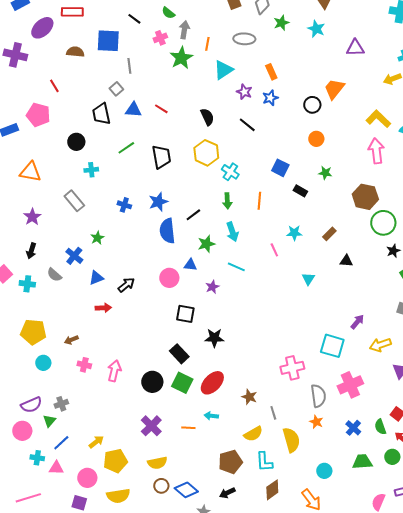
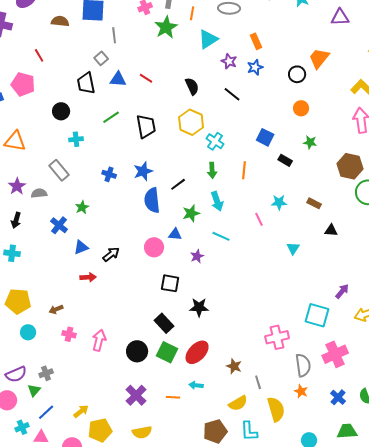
brown rectangle: (329, 234) -> (314, 203), turned 72
gray semicircle: (54, 275) -> (39, 193), moved, turned 133
cyan cross: (37, 458) -> (22, 427), turned -32

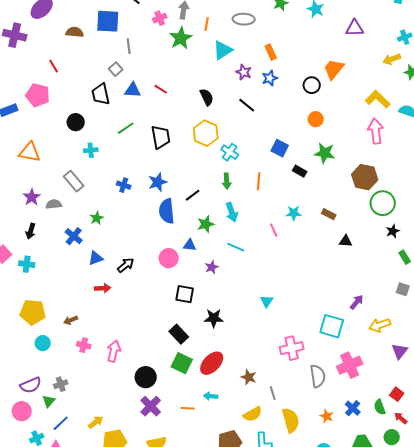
green star: (310, 142) -> (325, 153), size x1.5
cyan triangle: (293, 248) -> (267, 301), moved
black circle: (137, 351) -> (146, 377), moved
orange star: (301, 391) -> (327, 416), moved

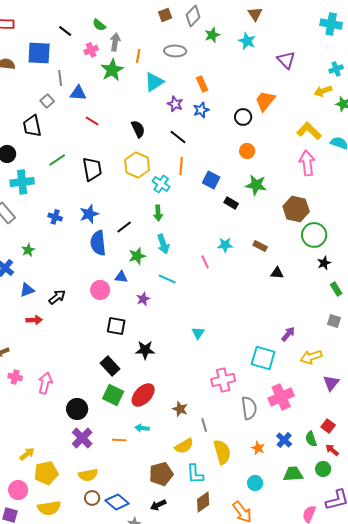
purple triangle: (355, 28) -> (286, 60), turned 48
blue triangle: (133, 90) -> (78, 93), moved
cyan cross: (91, 150) -> (22, 182), size x1.6
orange line: (259, 181) -> (181, 166), moved

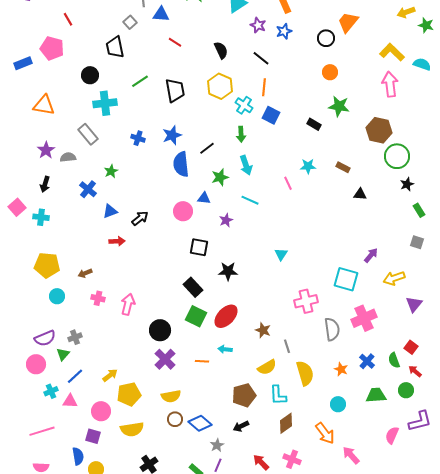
blue square: (211, 180) -> (271, 115), moved

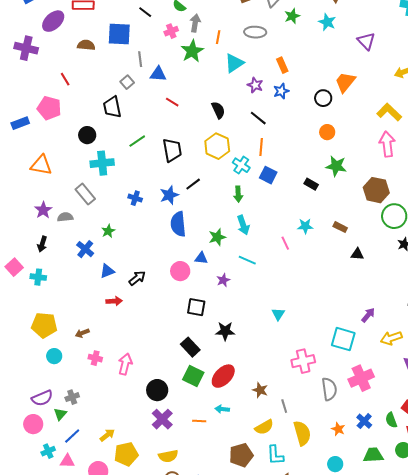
black line: (207, 148) -> (193, 184), moved

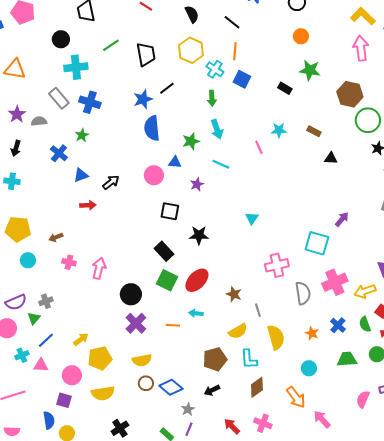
blue cross: (135, 198) -> (90, 102), moved, size x1.5
yellow arrow: (391, 338) -> (365, 291), moved

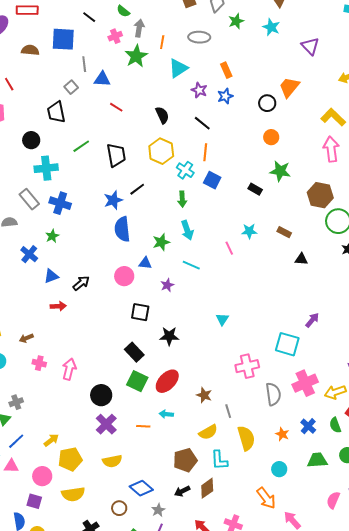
brown circle: (146, 383) -> (119, 508), moved
brown diamond: (257, 387) -> (207, 488), moved

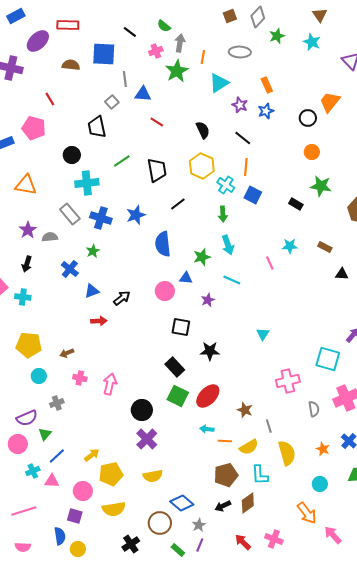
blue star: (113, 200) -> (136, 215), moved
gray semicircle: (273, 394) -> (314, 409), size x0.7
gray cross: (16, 402) -> (57, 403), moved
orange line: (143, 426) -> (225, 441), moved
brown circle: (119, 508) -> (160, 523), size x1.5

